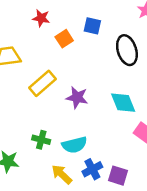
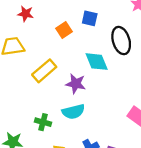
red star: (41, 18) -> (26, 14), moved
cyan diamond: (123, 103) -> (97, 62), moved
cyan semicircle: (74, 145) -> (73, 112), moved

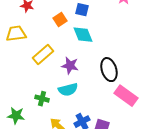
black ellipse: (121, 41) -> (109, 70), moved
cyan diamond: (97, 62) -> (83, 35), moved

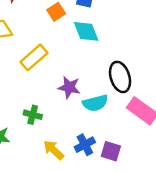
purple star: (70, 66) -> (69, 87), moved
cyan semicircle: (68, 90) -> (95, 103), moved

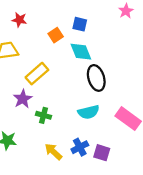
black ellipse: (120, 77) -> (96, 78), moved
purple star: (69, 87) -> (23, 99), moved, turned 30
green cross: (33, 115) -> (44, 115), moved

